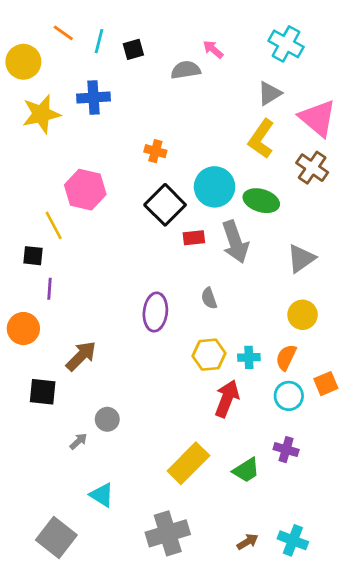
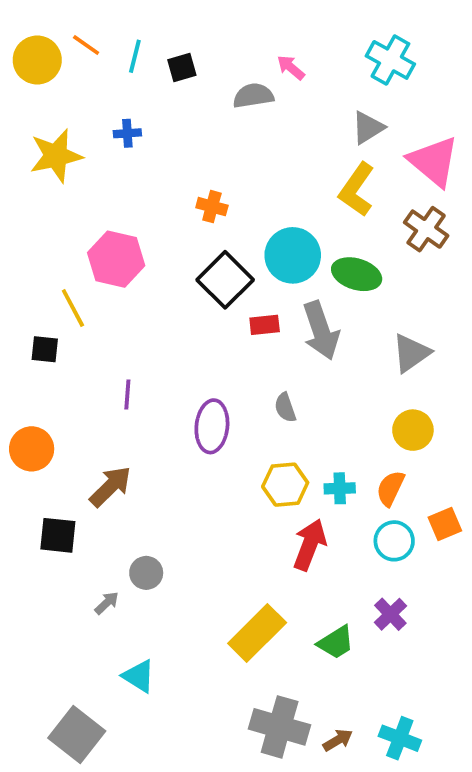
yellow circle: (23, 62) -> (37, 60), moved
blue cross: (94, 98) -> (127, 133), size x0.6
purple line: (50, 289) -> (127, 394), moved
purple cross: (286, 450) -> (390, 614), turned 30
gray cross: (168, 533) -> (280, 727), moved, turned 33

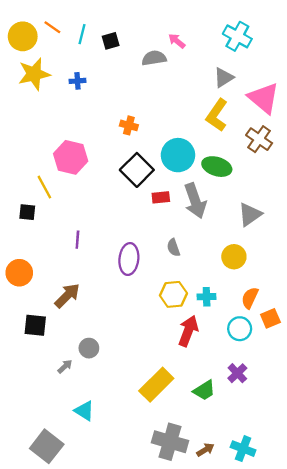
yellow star: (56, 156) -> (34, 74), moved
yellow circle: (413, 430) -> (234, 257), moved
orange semicircle: (390, 488) -> (250, 298), moved

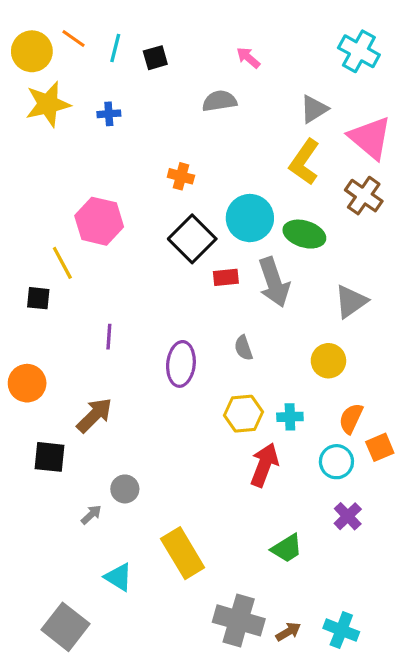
cyan cross: (237, 36) -> (359, 51), moved
gray semicircle: (154, 58) -> (219, 101), moved
purple cross: (237, 373) -> (348, 516), moved
yellow rectangle: (156, 385) -> (183, 553), moved, turned -76

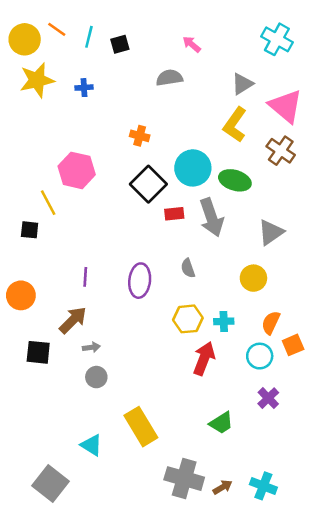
purple line: (109, 337) -> (85, 277), moved
gray arrow: (91, 515) -> (91, 347), moved, turned 35

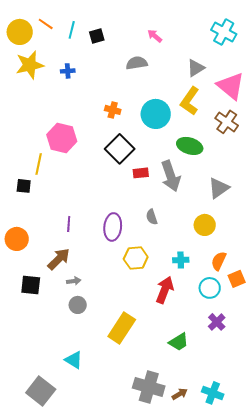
cyan circle: (193, 168) -> (156, 114), moved
yellow line: (48, 203) -> (39, 164), turned 40
yellow hexagon: (188, 319) -> (136, 258), moved
yellow rectangle: (141, 427) -> (122, 328), moved, turned 64

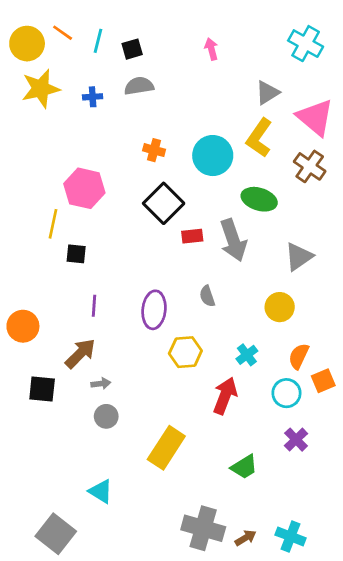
pink arrow: (155, 36) -> (211, 49), turned 35
gray semicircle: (137, 63) -> (139, 86), moved
black square: (24, 186) -> (76, 254), moved
cyan cross: (181, 260) -> (247, 355), turned -35

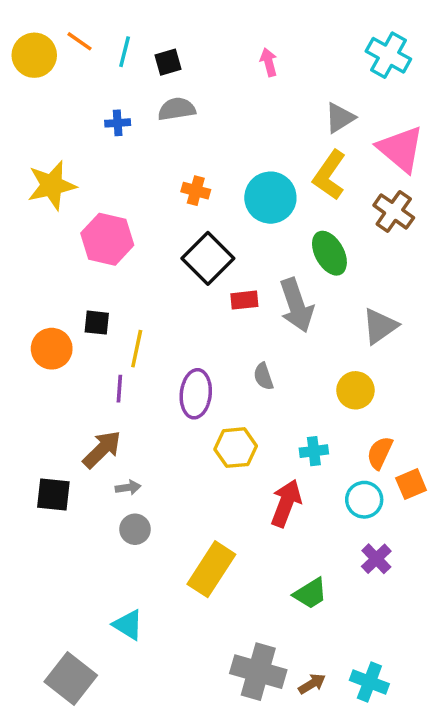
yellow star: (41, 89) -> (52, 185), moved
green ellipse: (259, 199) -> (329, 253), turned 44
yellow line: (53, 224) -> (137, 349), moved
orange circle: (23, 326) -> (52, 349), moved
cyan cross: (247, 355) -> (314, 451), turned 30

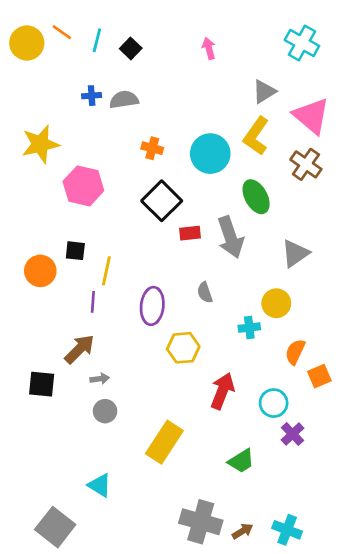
black square: (168, 62) -> (131, 48), turned -30
gray semicircle: (177, 109) -> (124, 100), moved
cyan cross: (314, 451) -> (249, 328), moved
cyan circle: (364, 500) -> (274, 403), moved

